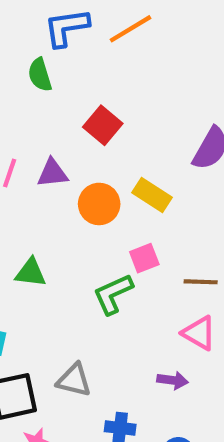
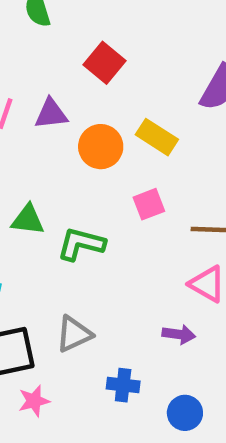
green L-shape: (113, 294) -> (81, 244), moved, turned 39
gray triangle: (74, 380) -> (74, 334), turned -39

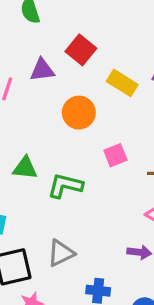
purple triangle: (51, 114) -> (42, 70), moved
yellow rectangle: (157, 137) -> (122, 83), moved

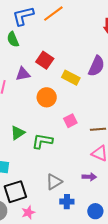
green triangle: (25, 168) -> (18, 133), turned -35
gray triangle: (61, 253) -> (54, 182), moved

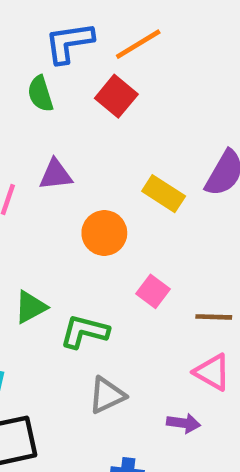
red square: (45, 60) -> (116, 96), moved
pink square: (70, 121) -> (153, 291), turned -32
gray triangle: (54, 182) -> (107, 395), moved

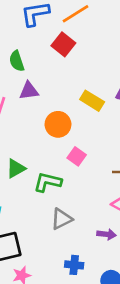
green semicircle: (40, 94) -> (17, 61), moved
pink square: (153, 291) -> (77, 156), moved

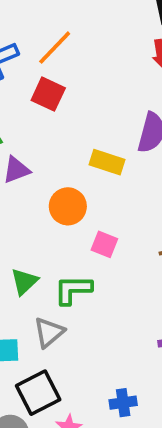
gray triangle: (62, 219) -> (49, 332), moved
blue cross: (74, 265) -> (123, 403), moved

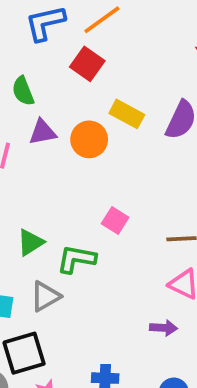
yellow rectangle: (107, 162) -> (127, 114), moved
orange circle: (68, 206) -> (89, 139), moved

